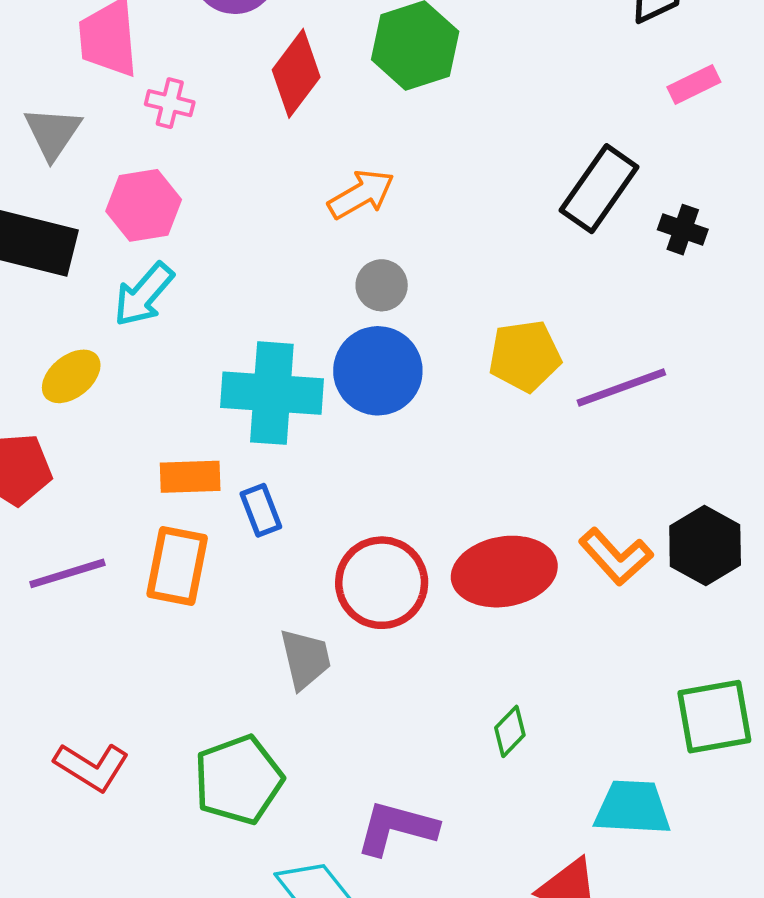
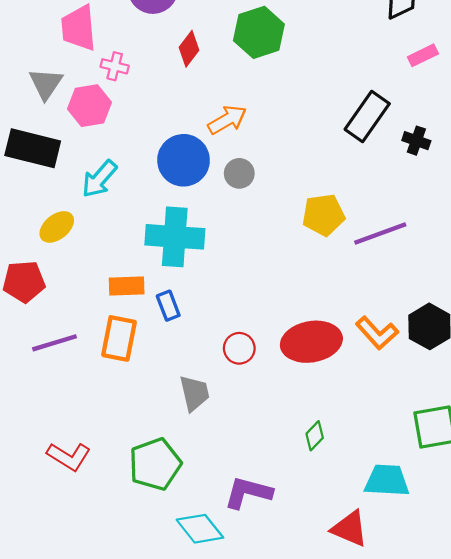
red diamond: (296, 73) -> (189, 49), size x0.7
pink hexagon: (144, 205) -> (90, 106), moved
blue circle: (378, 371) -> (184, 160), moved
red circle: (382, 583) -> (239, 348), size x0.6

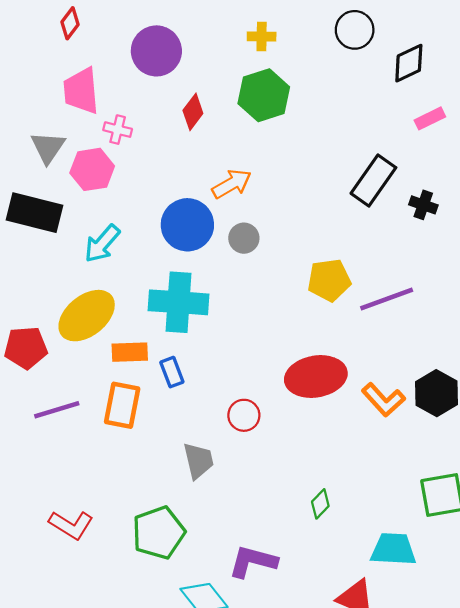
yellow ellipse: (57, 227) -> (87, 316), moved, size x1.6
red ellipse: (311, 342) -> (316, 377), moved

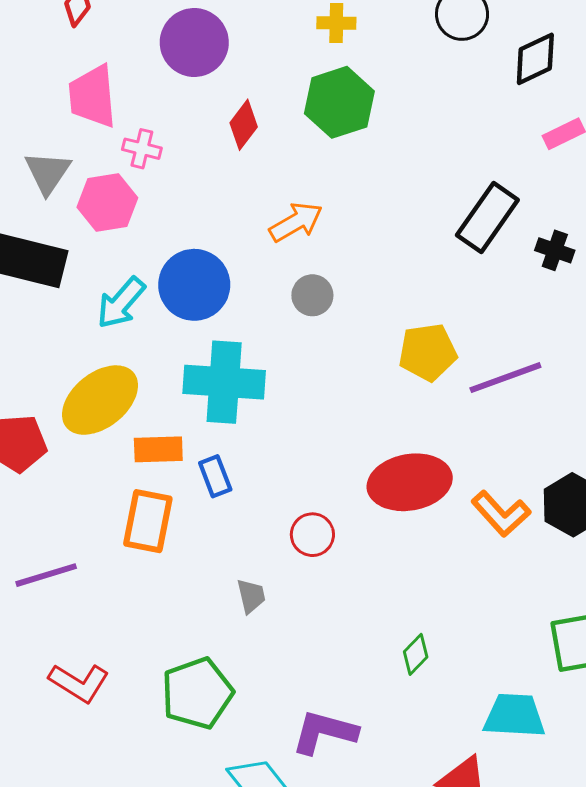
blue circle: (187, 225) -> (194, 285), moved
purple line: (57, 410) -> (46, 575), moved
gray trapezoid: (198, 461) -> (251, 596), size x0.7

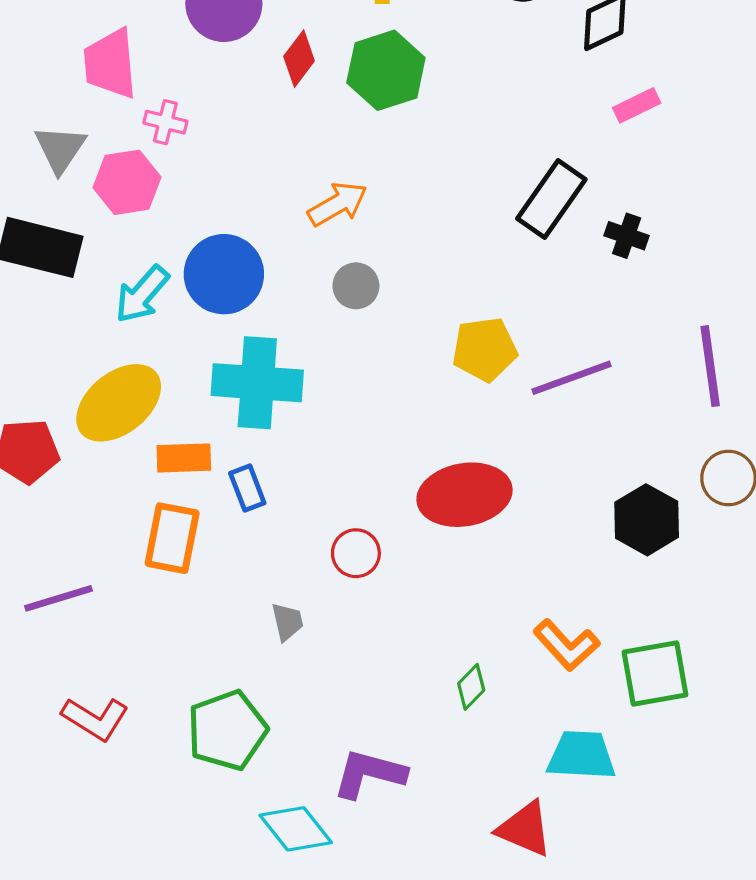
red diamond: (244, 125) -> (299, 59), moved
orange L-shape: (501, 514) -> (566, 645), moved

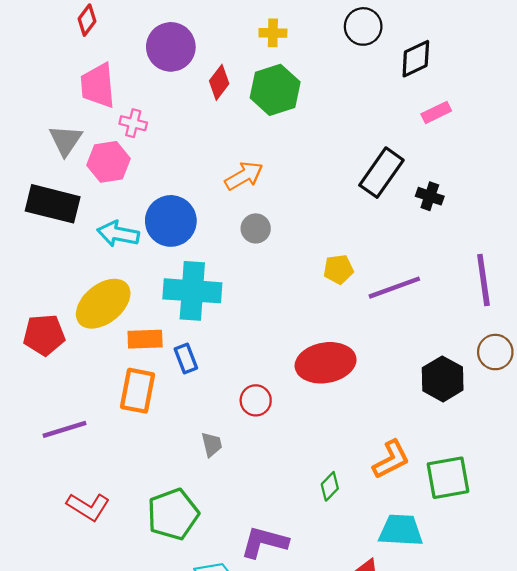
cyan arrow: (142, 294) -> (118, 234), turned 60
yellow pentagon: (485, 349) -> (338, 269), size x0.7
orange L-shape: (566, 645) -> (391, 459), turned -75

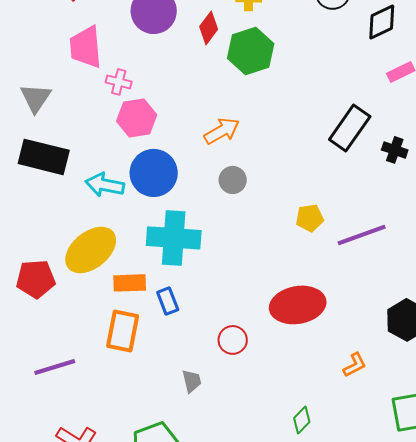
red diamond: (219, 82) -> (209, 28), moved
gray triangle: (66, 140) -> (36, 98), moved
pink hexagon: (109, 162) -> (137, 118), moved
orange L-shape: (391, 459) -> (355, 365), moved, size x0.7

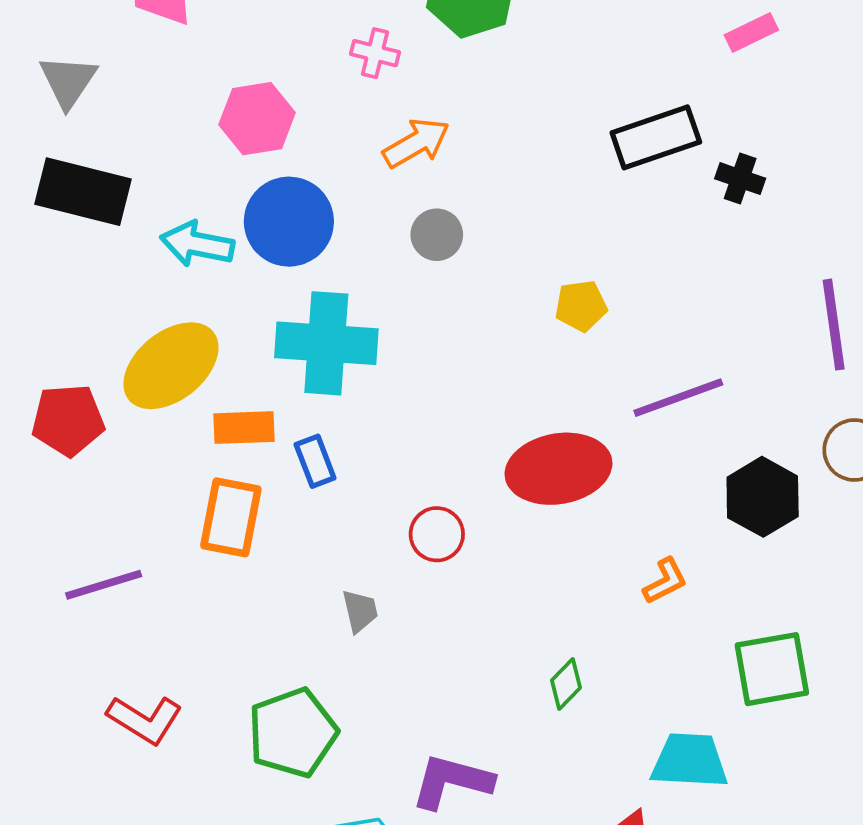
pink cross: (119, 82) -> (375, 53), moved
black rectangle: (350, 128) -> (656, 137), turned 36
purple line: (362, 235) -> (678, 398), moved

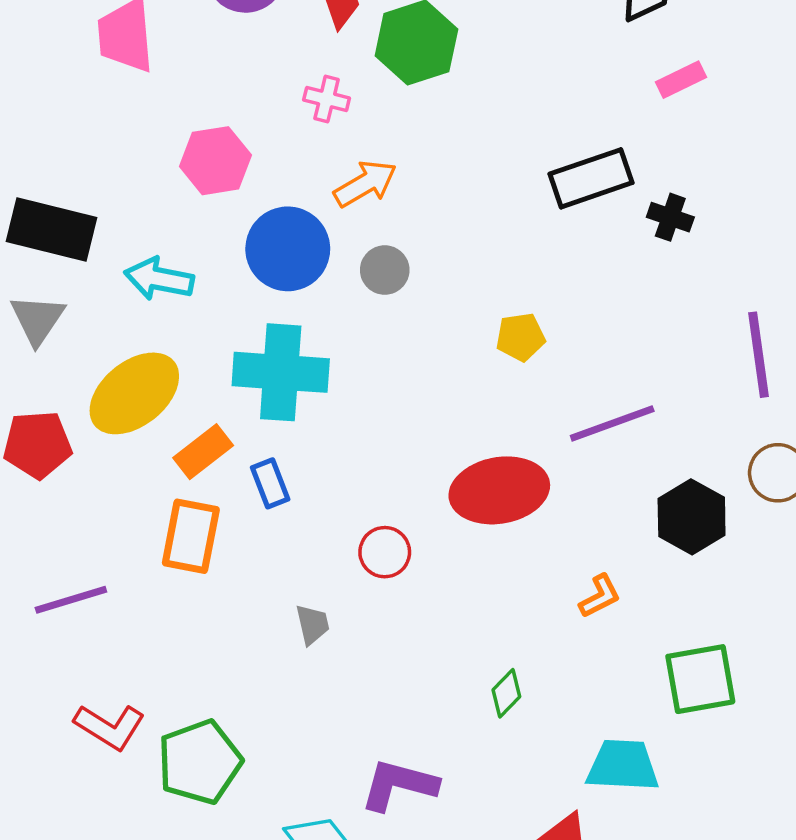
gray triangle: (68, 81) -> (37, 319), moved
blue circle: (289, 222) -> (288, 249), moved
orange rectangle: (244, 428) -> (203, 452), turned -36
green pentagon: (293, 733) -> (200, 762), moved

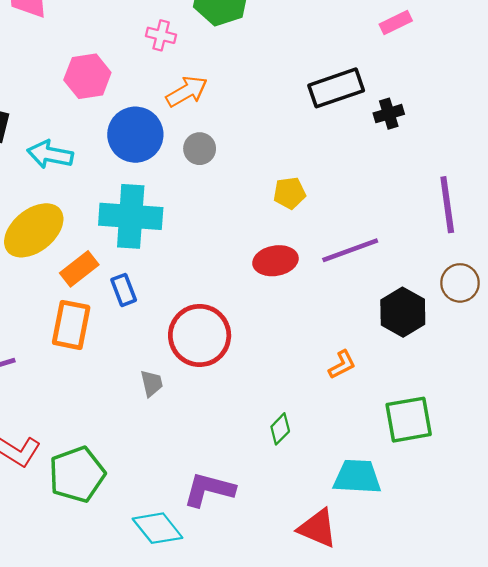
black cross: (670, 217) -> (389, 114), turned -36
red ellipse: (499, 490) -> (275, 261), moved, size x0.7
red circle: (385, 552) -> (200, 335), size x1.8

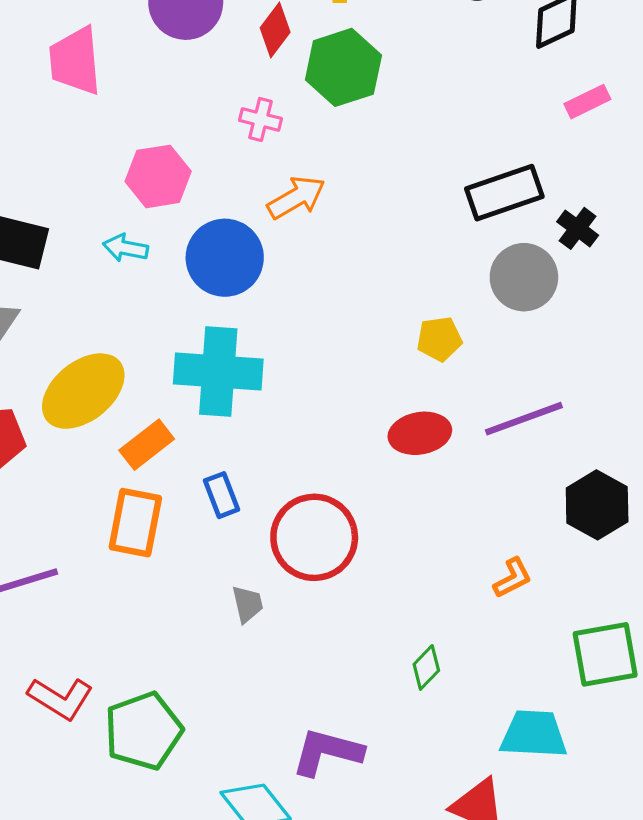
black cross: (389, 114) -> (578, 228), turned -36
gray circle: (200, 149) -> (524, 277), moved, size x1.5
cyan arrow: (50, 154) -> (126, 248), moved, size x0.7
blue rectangle: (124, 290) -> (221, 495), moved

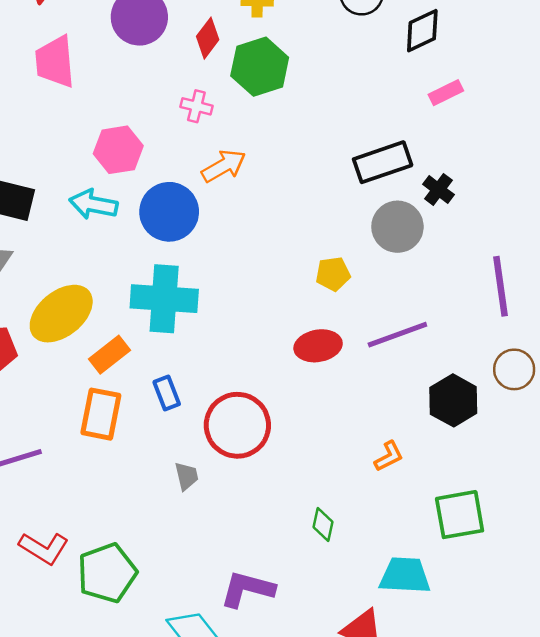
cyan arrow: (126, 248) -> (93, 204), size x1.4
green diamond: (426, 667) -> (323, 525), turned -32

